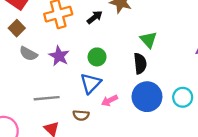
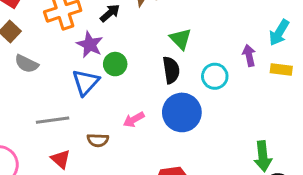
purple star: (59, 56) -> (90, 45), moved
blue triangle: (91, 83) -> (86, 82), moved
cyan circle: (183, 97) -> (215, 76), moved

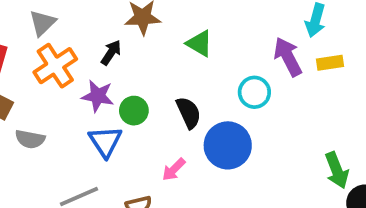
green triangle: (181, 39) -> (199, 43), moved
purple arrow: (249, 55) -> (288, 57), size x1.5
black semicircle: (171, 70) -> (189, 113), moved

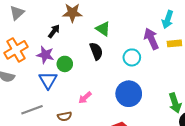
orange cross: (55, 66) -> (16, 50), moved
black semicircle: (189, 113) -> (96, 51), moved
blue circle: (228, 145) -> (129, 94), moved

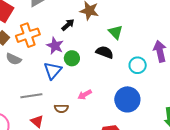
black semicircle: (96, 51) -> (105, 52), turned -60

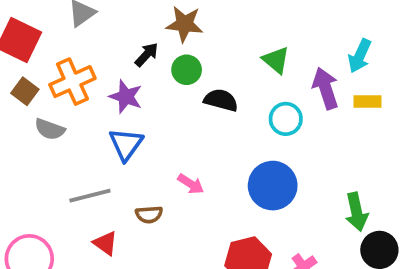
green triangle: (115, 32) -> (276, 60), moved
green circle: (72, 58) -> (187, 70), moved
pink arrow: (85, 95) -> (191, 184), turned -112

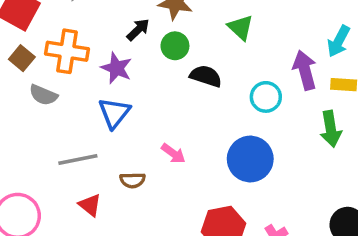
green triangle: (276, 60) -> (240, 27), moved
orange cross: (72, 82) -> (67, 51), turned 30
green arrow: (356, 212) -> (331, 129), moved

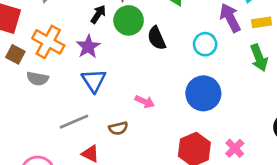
green circle: (175, 46) -> (129, 20), size x1.4
orange cross: (67, 51) -> (48, 42), turned 32
purple star: (116, 68) -> (88, 47), turned 30
black semicircle: (206, 76) -> (157, 38), turned -120

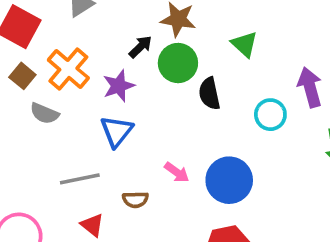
blue circle: (203, 93) -> (229, 180), moved

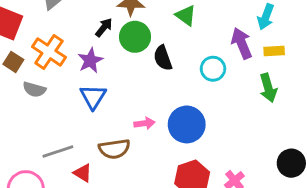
pink arrow: (177, 172) -> (144, 123), turned -36
gray line: (80, 179) -> (58, 152), moved
brown semicircle: (135, 200) -> (114, 149), size x1.5

